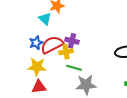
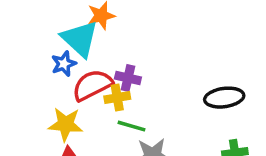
cyan triangle: (45, 19) -> (80, 39), size x1.6
blue star: (36, 43) -> (64, 64), moved

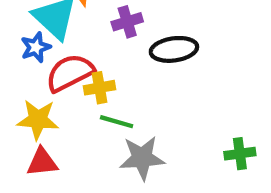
purple cross: (128, 78) -> (127, 22), moved, turned -30
black ellipse: (224, 98) -> (174, 49), moved

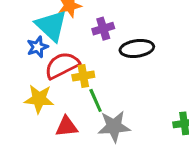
green line: (117, 122) -> (96, 100), turned 50
red triangle: (42, 162) -> (67, 126), moved

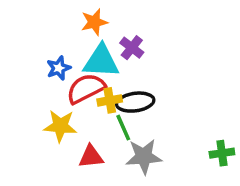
cyan triangle: (51, 26) -> (101, 61), moved, turned -40
purple cross: (103, 29) -> (132, 48), turned -35
black ellipse: (137, 48) -> (135, 102), moved

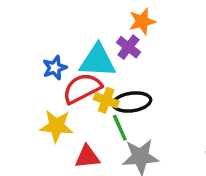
orange star: (94, 22) -> (142, 21), moved
yellow cross: (110, 100) -> (106, 100), turned 30

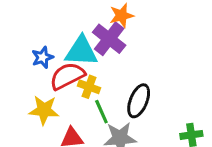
purple cross: (128, 47) -> (109, 39), size x1.5
black ellipse: (132, 102) -> (139, 101), moved, turned -60

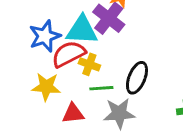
blue star: (42, 57) -> (45, 36), size x1.5
green line: (101, 112) -> (101, 88), turned -70

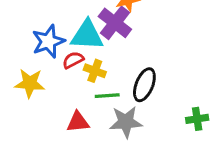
red semicircle: (69, 54) -> (73, 60), size x0.6
yellow star: (46, 87) -> (30, 83), moved

